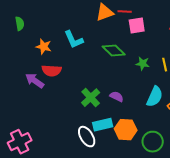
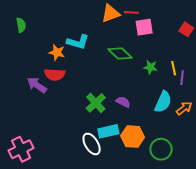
cyan L-shape: (74, 40) -> (78, 42), turned -50
orange star: (44, 47) -> (57, 52), moved

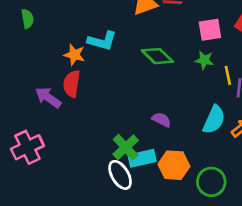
pink square: (144, 27) -> (210, 30), moved
green star: (150, 67) -> (204, 60), moved
red semicircle: (55, 75) -> (72, 84), turned 96
green cross: (96, 103) -> (126, 147), moved
pink cross: (21, 149) -> (27, 147), moved

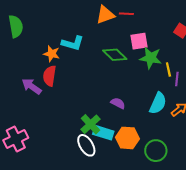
green semicircle: (27, 19) -> (16, 26), size x1.5
pink square: (210, 30) -> (139, 41), moved
green star: (204, 60) -> (151, 58), size x1.5
pink cross: (27, 147) -> (16, 139), moved
cyan rectangle: (142, 158) -> (103, 133), turned 30

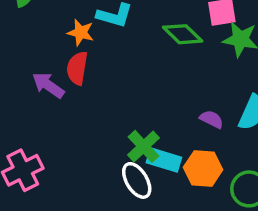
purple semicircle: (118, 103) -> (212, 119), moved

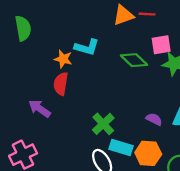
purple arrow: (48, 85) -> (40, 109), moved
green cross: (144, 146) -> (103, 124), moved

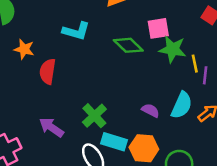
orange star: (63, 59) -> (24, 49), moved
purple arrow: (40, 109) -> (51, 127), moved

